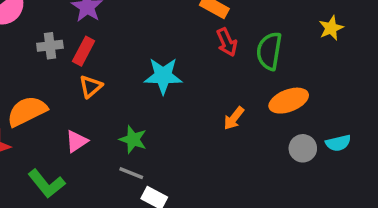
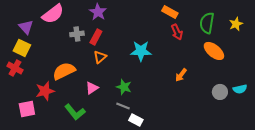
green semicircle: (269, 51) -> (207, 23), moved
orange ellipse: (289, 101) -> (214, 51), moved, turned 60

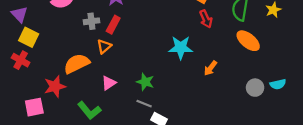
purple triangle: (26, 27) -> (19, 14), moved
cyan star: (141, 51) -> (181, 48), moved
orange triangle: (100, 57) -> (104, 46), moved

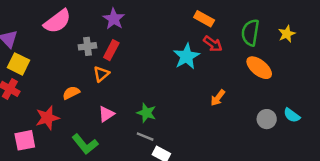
red arrow: (206, 19) -> (213, 44), turned -30
cyan star: (181, 48) -> (186, 56), moved, turned -30
orange semicircle: (77, 64) -> (71, 93), size x0.6
cyan semicircle: (278, 84) -> (292, 115), turned 49

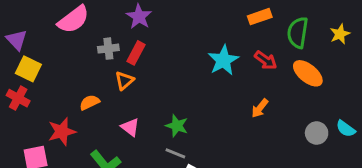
orange rectangle: (204, 19) -> (260, 17), moved, turned -48
red arrow: (213, 44) -> (266, 60), moved
pink triangle: (106, 114) -> (130, 127), turned -48

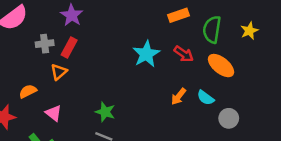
pink triangle: (130, 127) -> (54, 113), moved
cyan semicircle: (346, 129) -> (206, 98), moved

